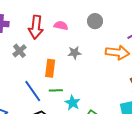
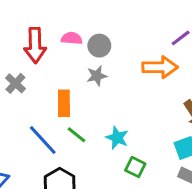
gray circle: (95, 21) -> (99, 46), moved
green line: (56, 90) -> (76, 135), turned 48
cyan star: (73, 103) -> (117, 138), moved

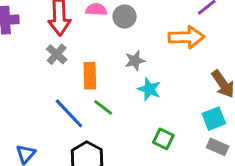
gray star: (97, 76) -> (135, 61), moved
gray cross: (15, 83) -> (57, 54), moved
cyan star: (117, 138) -> (149, 89), moved

